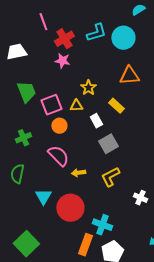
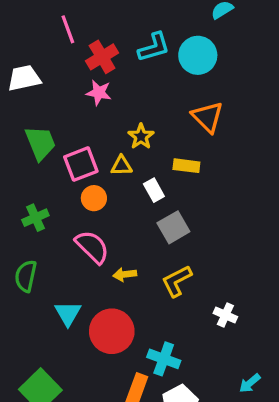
orange triangle: (129, 76) -> (208, 117), turned 50
yellow rectangle: (116, 106) -> (186, 166), turned -35

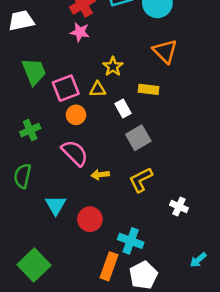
red circle: (112, 331) -> (90, 219), size x0.7

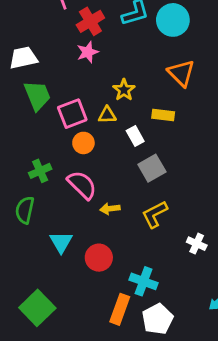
white trapezoid: (21, 21) -> (23, 58), moved
pink star: (80, 32) -> (88, 52), turned -30
green cross: (30, 130) -> (40, 171), moved

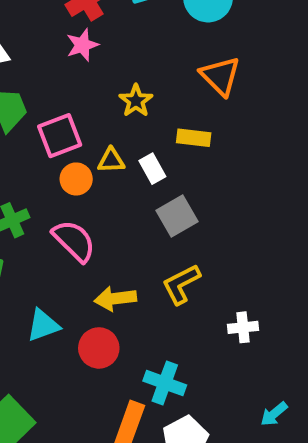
yellow triangle: (107, 115) -> (111, 160), moved
yellow arrow: (110, 209) -> (115, 299), moved, size x1.4
cyan triangle: (61, 242) -> (43, 325), turned 40
white cross: (197, 244) -> (243, 327), turned -30

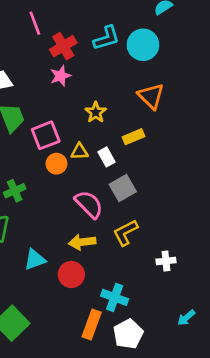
yellow rectangle: (194, 138) -> (134, 137), turned -30
pink semicircle: (74, 241) -> (89, 204), moved

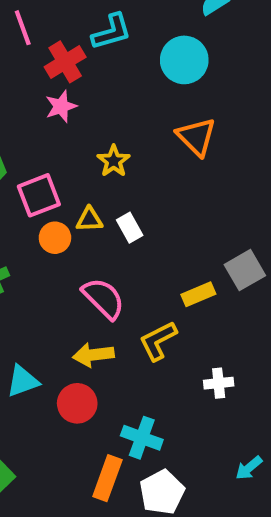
cyan L-shape: (106, 38) -> (112, 32), moved
yellow rectangle: (134, 137) -> (198, 294), moved
gray square: (123, 188) -> (245, 270), moved

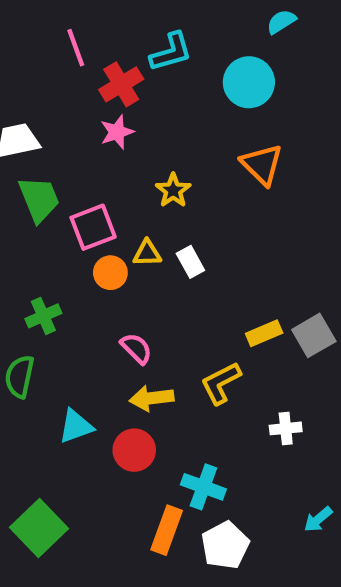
gray square: (245, 270) -> (314, 335), moved
pink semicircle: (103, 298) -> (136, 348), moved, size x0.7

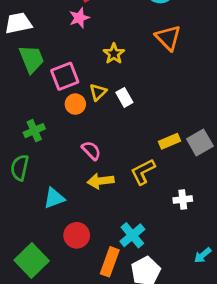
yellow triangle: (147, 253) -> (98, 92), turned -42
red circle: (134, 450) -> (77, 235), moved
cyan cross: (203, 487) -> (132, 235), turned 30

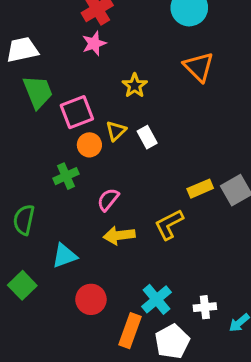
green cross: (34, 131) -> (66, 176), moved
pink semicircle: (91, 150) -> (108, 200), turned -96
white cross: (183, 200) -> (205, 307), moved
green square: (32, 261) -> (22, 285), moved, size x0.7

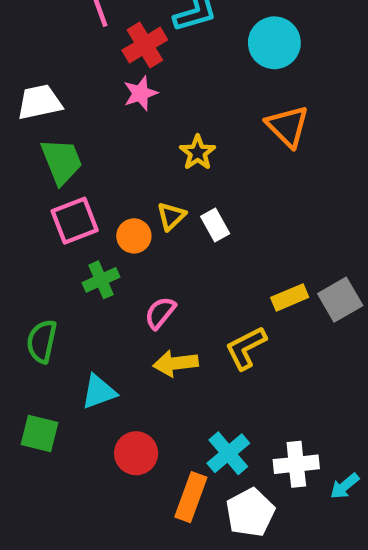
pink square: (77, 112) -> (75, 221), moved
green square: (22, 285) -> (40, 433), turned -32
white cross: (205, 307) -> (296, 464), size x1.4

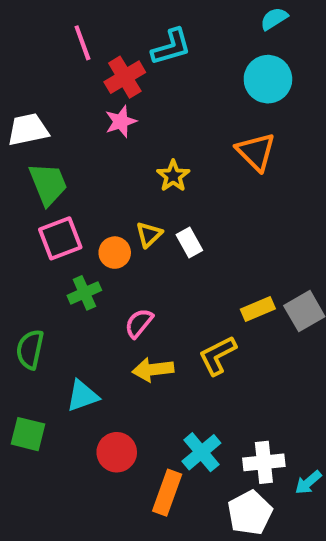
cyan circle: (274, 43) -> (268, 79), moved
white pentagon: (250, 512) -> (250, 513), moved

